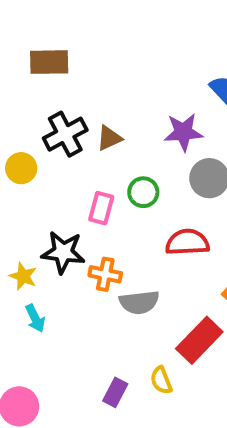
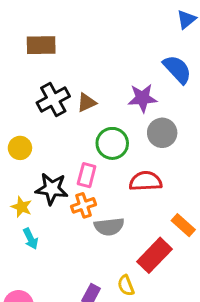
yellow circle: (21, 168) -> (20, 148), moved
green circle: (143, 192) -> (112, 143), size x1.4
pink rectangle: (101, 208) -> (87, 175), moved
orange cross: (105, 274) -> (83, 205), turned -30

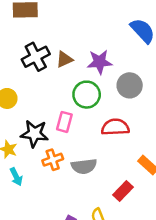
purple star: (142, 98) -> (100, 62), moved
orange cross: (83, 205) -> (53, 160), moved
red rectangle: (155, 255) -> (123, 191), size x0.7

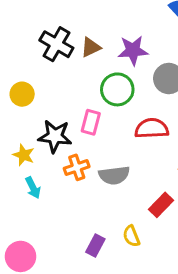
black cross: (36, 57) -> (56, 44), turned -32

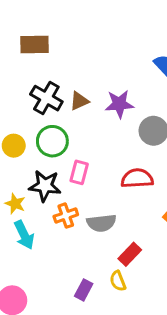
green circle: (117, 89) -> (52, 141), moved
cyan arrow: (33, 188) -> (24, 235), size x1.4
red rectangle: (161, 205) -> (130, 254), moved

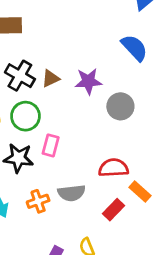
red semicircle: (137, 178) -> (113, 168), moved
orange cross: (66, 216) -> (38, 201), moved
red rectangle: (130, 254) -> (113, 210), moved

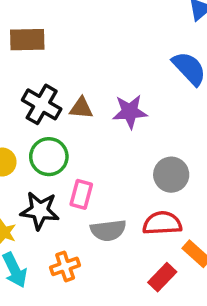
brown triangle: (51, 78) -> (81, 108), turned 30
gray circle: (120, 106) -> (171, 175), moved
gray semicircle: (72, 193) -> (108, 230), moved

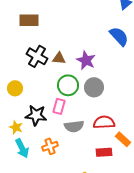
purple star: (130, 112) -> (86, 60), turned 30
green circle: (49, 157) -> (68, 85), moved
gray circle: (171, 175) -> (94, 87), moved
red rectangle: (162, 277) -> (104, 152), turned 42

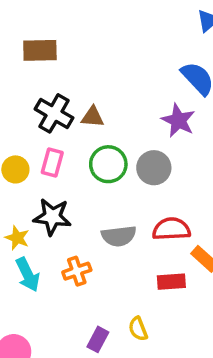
purple star: (86, 60) -> (178, 120), moved
pink rectangle: (59, 106) -> (52, 162), moved

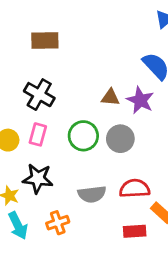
brown rectangle: (40, 50) -> (45, 40), moved
brown triangle: (93, 117) -> (110, 97), moved

